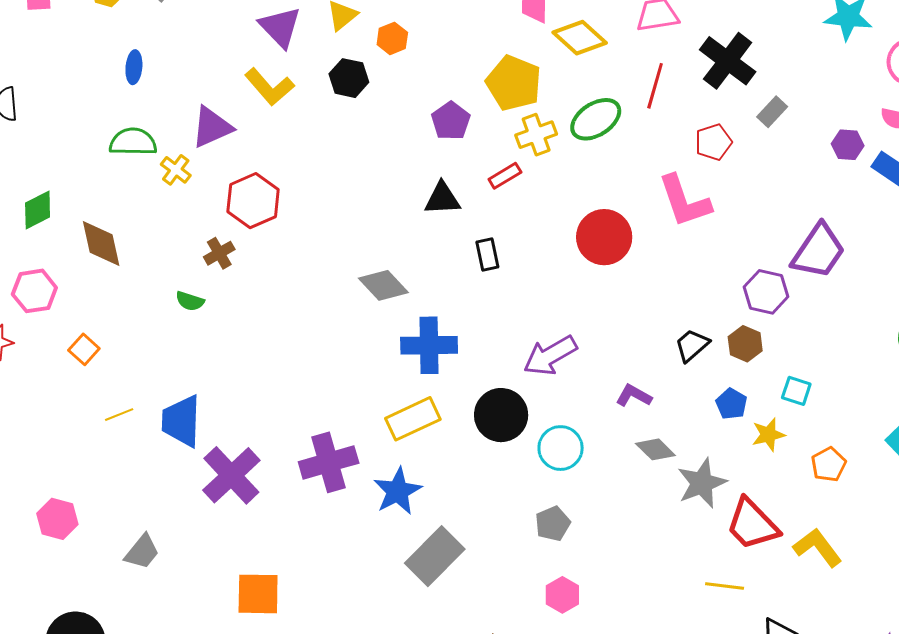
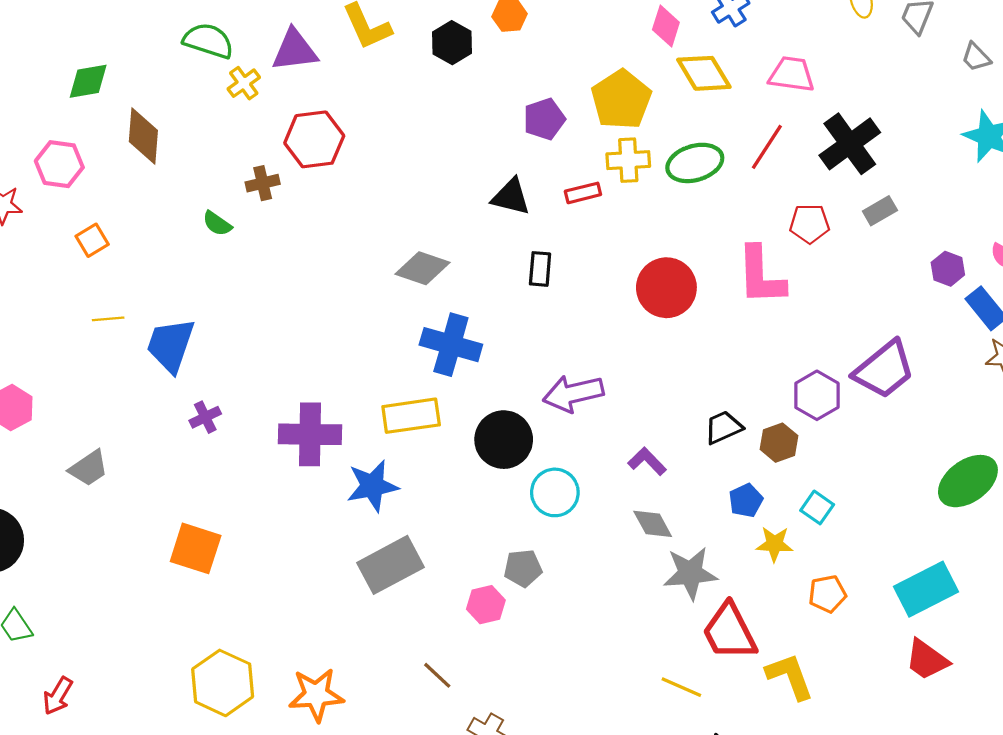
gray diamond: (383, 285) -> (423, 268), turned -45
purple cross: (231, 475) -> (205, 417), size x0.5
pink hexagon: (562, 595) -> (486, 605), moved

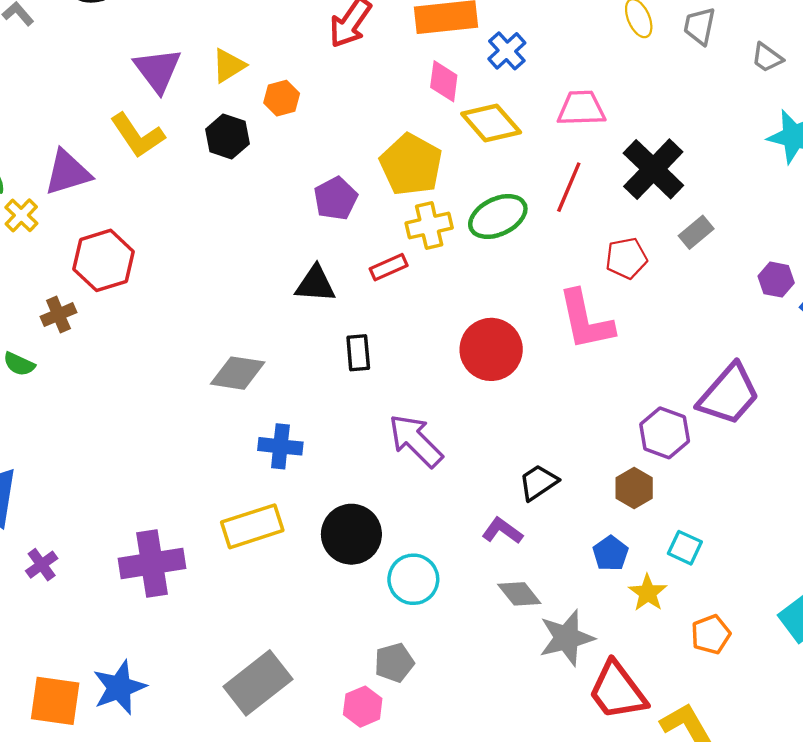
blue cross: (451, 345) -> (280, 446), size x0.7
purple arrow: (573, 393) -> (416, 441), moved, turned 68
black trapezoid: (723, 427) -> (538, 482), moved
blue star: (372, 486) -> (119, 687), moved
yellow star: (774, 544) -> (648, 593), turned -30

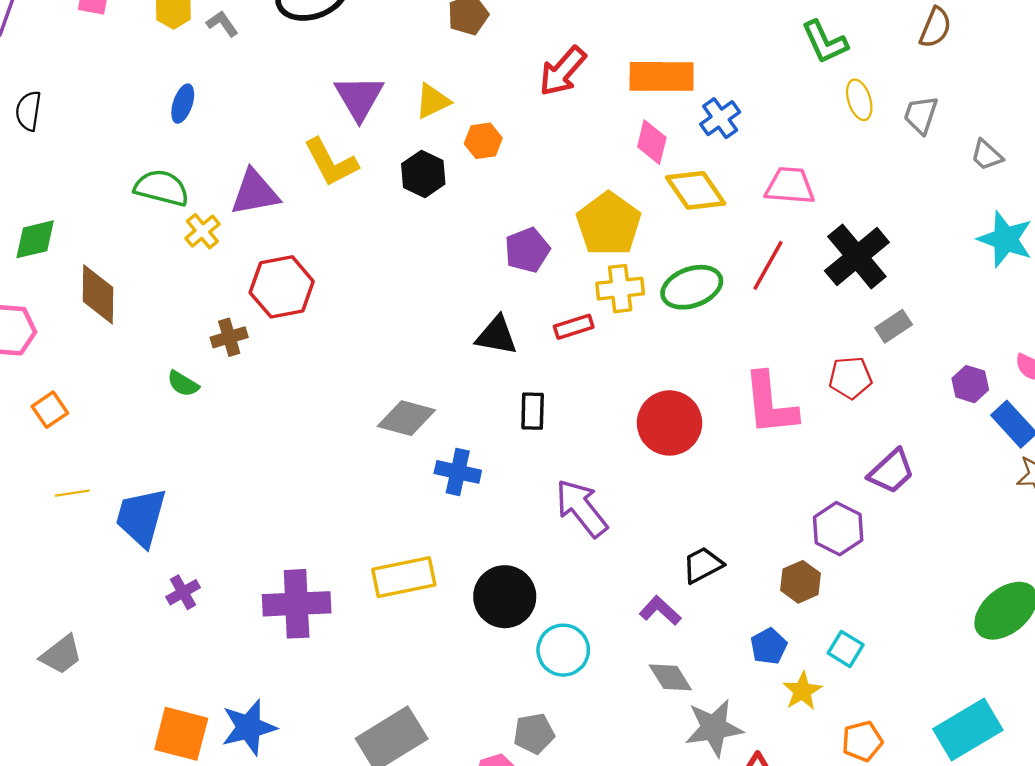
red pentagon: (626, 258) -> (850, 378), moved
purple trapezoid: (729, 395) -> (891, 471), moved, size x0.7
blue cross: (280, 446) -> (458, 472), moved

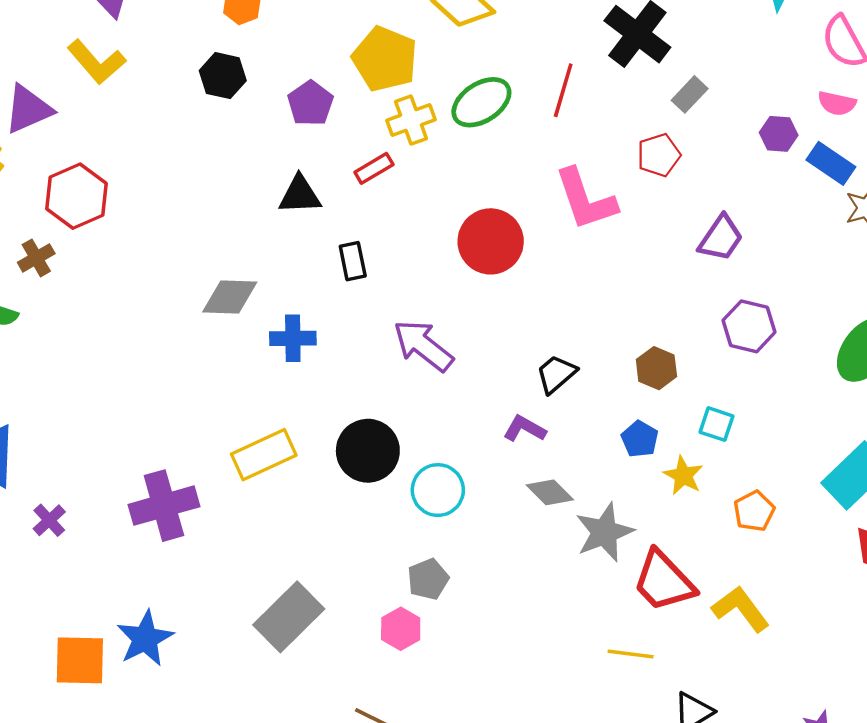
black hexagon: (423, 174) -> (223, 76), moved
red line: (768, 265) -> (563, 90), moved
purple hexagon: (838, 529) -> (749, 326), moved

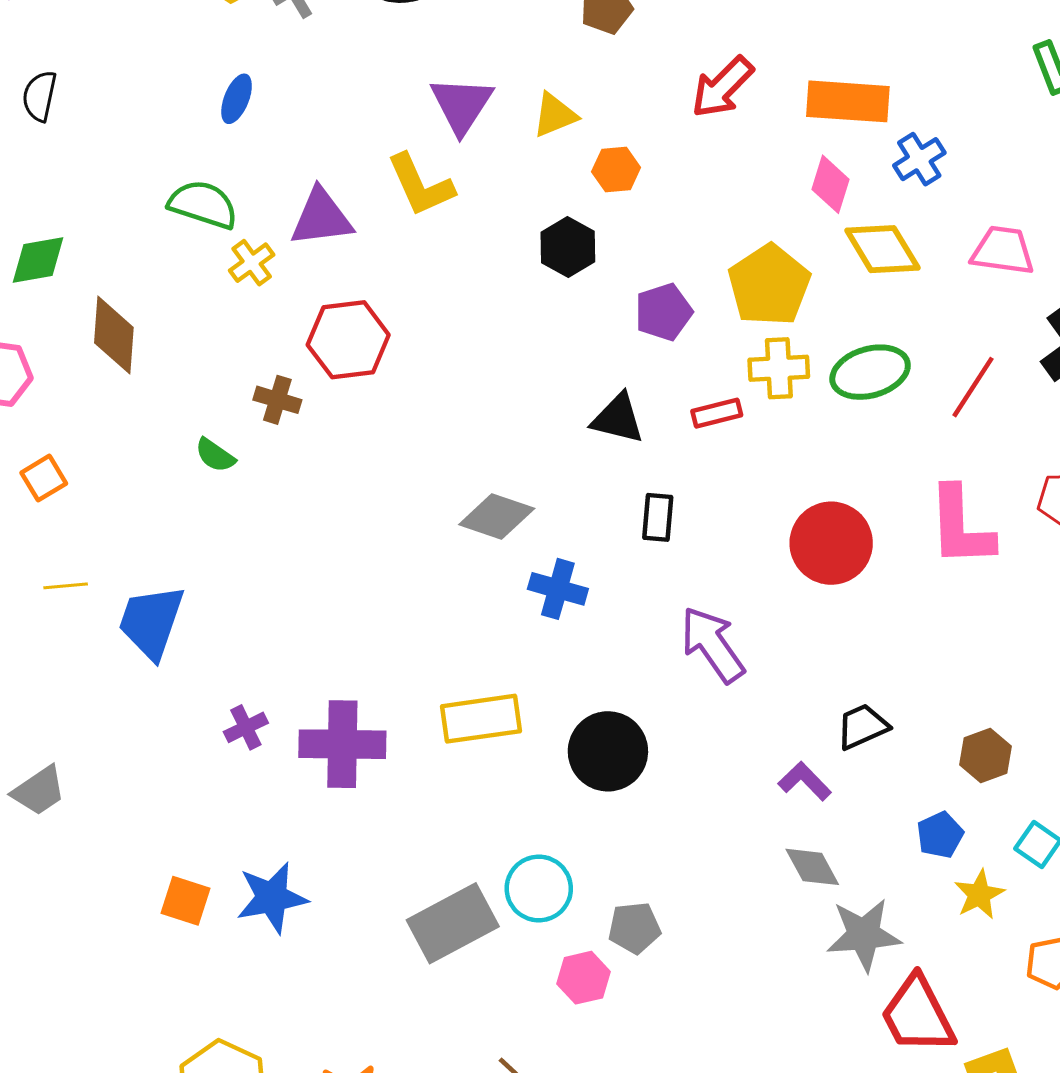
brown cross: (36, 258) -> (277, 400), turned 30
cyan circle: (438, 490) -> (539, 889), moved
purple cross: (49, 520) -> (246, 727), moved
orange square: (80, 660) -> (185, 901), size x0.7

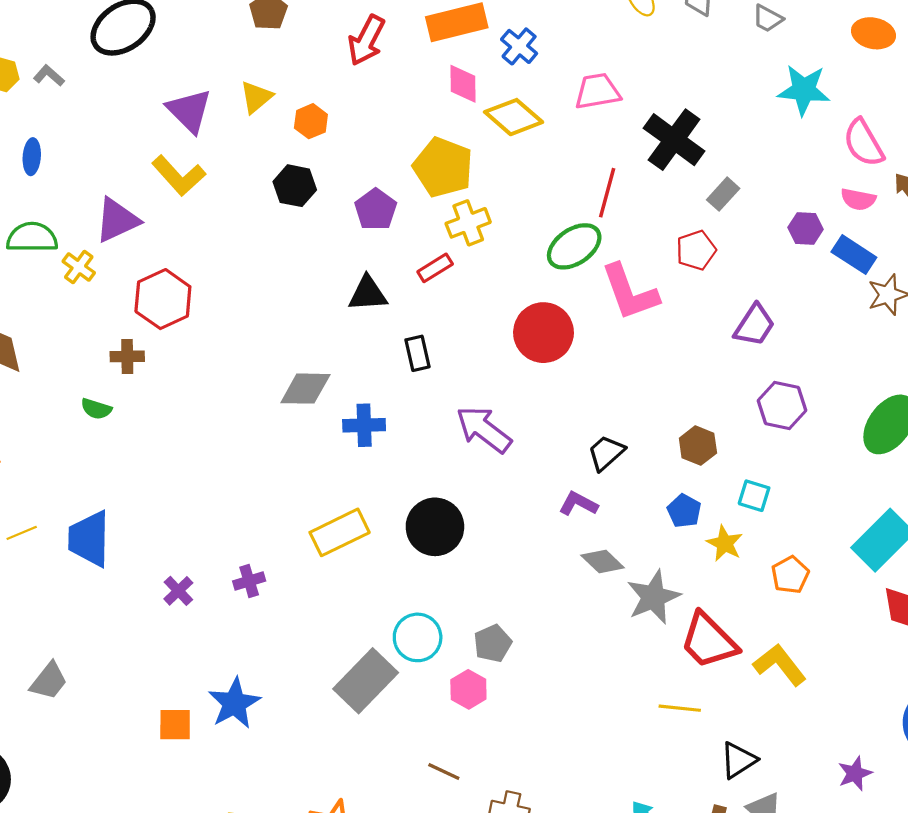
green ellipse: (870, 372) -> (574, 246), moved
purple cross: (342, 744) -> (249, 581), size x0.5

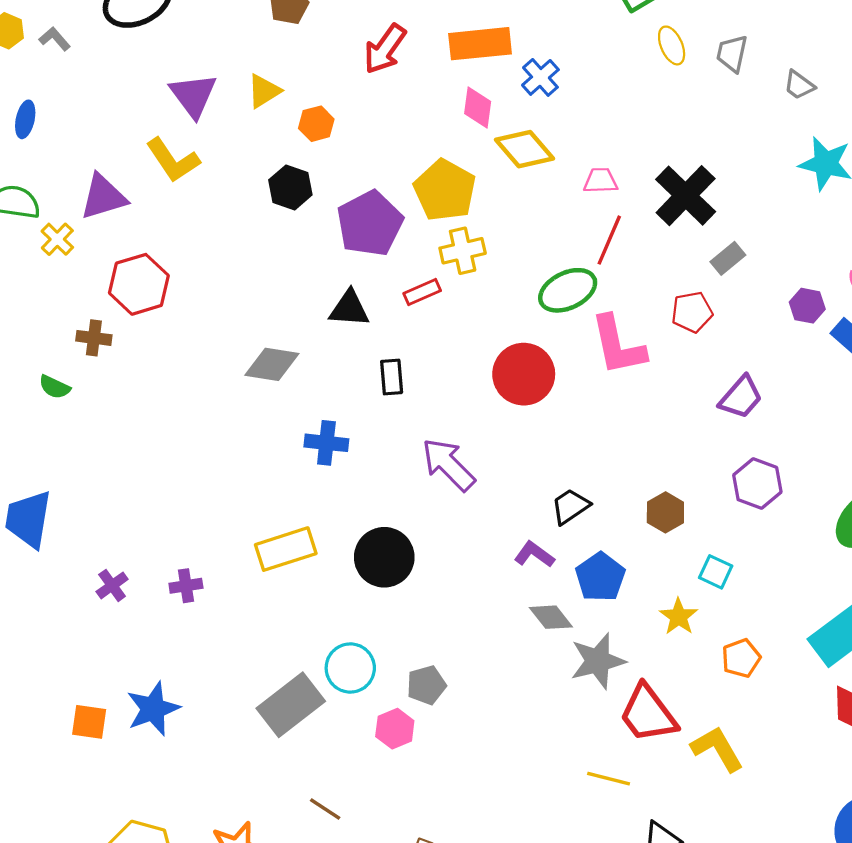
pink trapezoid: (597, 91) -> (601, 181), moved, size x0.7
purple pentagon: (376, 209) -> (370, 224), size x1.5
gray diamond: (305, 389) -> (272, 364), moved
blue pentagon: (684, 511) -> (600, 577), moved, size x1.4
brown line: (444, 771) -> (325, 809), moved

